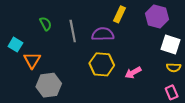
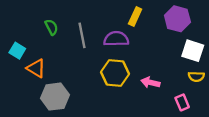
orange triangle: (32, 60) -> (36, 68), turned -30
pink arrow: (133, 73) -> (150, 82), turned 42
pink rectangle: (172, 92) -> (182, 102), moved

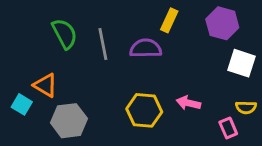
green semicircle: (51, 27) -> (65, 34), size x1.5
cyan square: (17, 51) -> (22, 104), moved
yellow hexagon: (115, 73) -> (144, 110), moved
yellow semicircle: (196, 77) -> (246, 107), moved

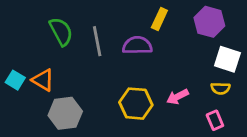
pink arrow: (188, 103) -> (177, 97), turned -40
cyan square: (22, 104) -> (15, 80), moved
yellow semicircle: (246, 107) -> (220, 88), moved

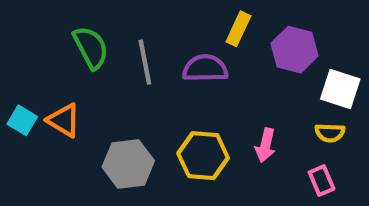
purple hexagon: (209, 22) -> (295, 50), moved
pink arrow: (177, 97) -> (265, 145), turned -50
gray hexagon: (65, 113) -> (128, 164), moved

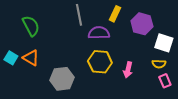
green semicircle: (91, 48) -> (31, 26), moved
gray line: (145, 62) -> (79, 15), moved
yellow hexagon: (203, 156) -> (100, 62), moved
pink rectangle: (322, 181) -> (165, 81), moved

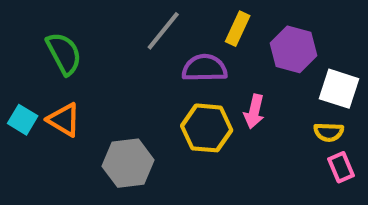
gray line: (79, 15) -> (163, 31), turned 50
pink arrow: (128, 70) -> (254, 111), moved

